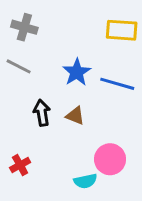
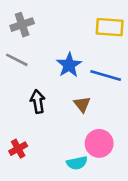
gray cross: (24, 27) -> (22, 25), turned -35
brown triangle: (75, 116) -> (82, 104), moved, turned 30

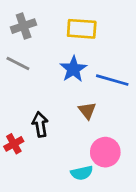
yellow rectangle: (110, 27) -> (82, 29), moved
black arrow: (38, 102) -> (40, 124), moved
red cross: (18, 149) -> (14, 144), moved

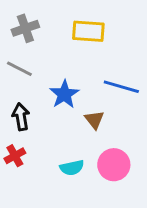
blue star: (73, 69) -> (64, 94), moved
black arrow: (40, 124) -> (21, 117), moved
cyan semicircle: (82, 173) -> (72, 168), moved

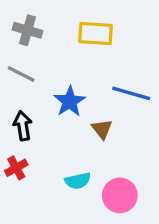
gray cross: (25, 28) -> (28, 30), turned 35
pink circle: (114, 165) -> (120, 195), moved

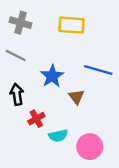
red cross: (16, 168) -> (36, 119), moved

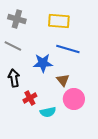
blue line: (98, 70) -> (68, 49), moved
blue star: (52, 76) -> (43, 63), turned 30
pink circle: (90, 147) -> (74, 99), moved

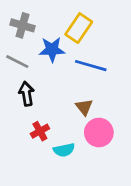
yellow rectangle: (59, 21) -> (79, 28), turned -60
blue star: (43, 63) -> (52, 49), moved
black arrow: (14, 78) -> (27, 94), moved

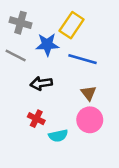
black arrow: (27, 94) -> (41, 83), moved, turned -90
brown triangle: (84, 107) -> (89, 93), moved
red cross: (40, 131) -> (36, 119), turned -35

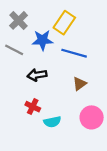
gray cross: (21, 23) -> (19, 20), turned 30
brown triangle: (89, 93) -> (80, 84), turned 32
pink circle: (90, 120) -> (92, 117), moved

